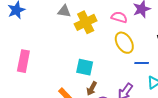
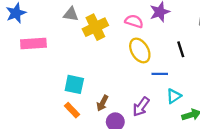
pink rectangle: (23, 61) -> (33, 43), moved, turned 75
cyan square: (85, 67) -> (74, 84), moved

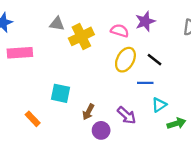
black line: (181, 49) -> (154, 60), moved, turned -35
yellow ellipse: (140, 50) -> (125, 60), turned 60
purple arrow: (141, 107) -> (127, 115), turned -84
orange rectangle: (72, 110) -> (33, 119), moved

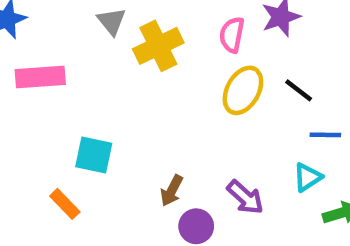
gray triangle: (57, 24) -> (112, 21), turned 42
pink semicircle: (120, 31) -> (232, 35), turned -96
blue line: (145, 83) -> (325, 135), moved
cyan square: (60, 93) -> (94, 155), moved

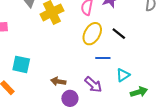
blue line: (325, 135) -> (103, 58), moved
brown arrow: (172, 191) -> (58, 81), turned 72

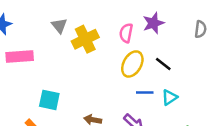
cyan triangle: (123, 75) -> (169, 97), moved

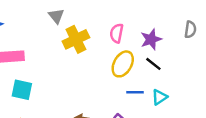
purple star: (153, 23) -> (151, 39), moved
gray triangle: (59, 26) -> (56, 16), moved
cyan square: (49, 100) -> (22, 90), moved

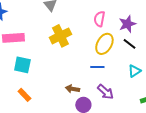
yellow cross: (76, 39) -> (60, 36), moved
blue line: (135, 92) -> (97, 67), moved

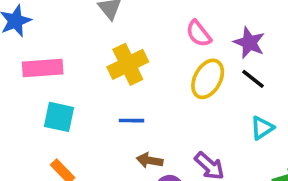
pink semicircle: (99, 19) -> (199, 34), turned -49
purple star: (127, 24) -> (249, 43), turned -30
blue line: (97, 67) -> (131, 121), moved

